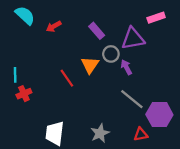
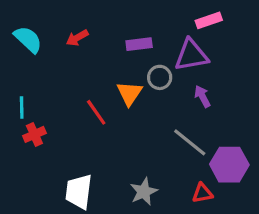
cyan semicircle: (25, 15) -> (28, 39), moved
pink rectangle: (156, 18) -> (209, 20), moved
purple rectangle: (97, 31) -> (139, 44), turned -56
purple arrow: (126, 67) -> (202, 96), moved

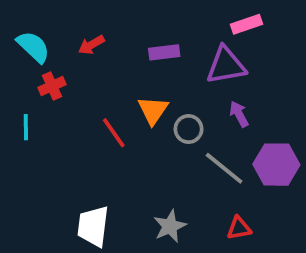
gray circle: (160, 77) -> (189, 129), moved
red cross: (34, 134) -> (52, 86), moved
purple hexagon: (229, 165) -> (276, 165), moved

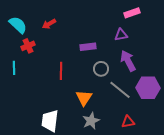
purple rectangle: (164, 52) -> (88, 47), moved
purple triangle: (226, 65) -> (121, 35), size x0.6
orange triangle: (153, 110) -> (84, 98), moved
purple arrow: (239, 114) -> (128, 61), size x1.5
red line: (114, 133) -> (61, 71), turned 36

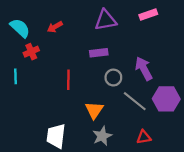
purple triangle: (121, 35) -> (105, 20), moved, size x1.5

